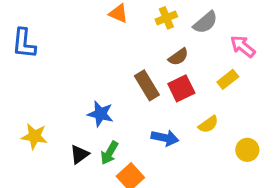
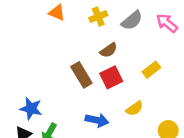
pink arrow: (243, 46) -> (167, 23), moved
blue star: (100, 114) -> (31, 109), moved

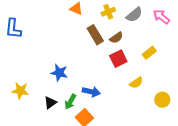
brown rectangle: (81, 75) -> (95, 35), moved
blue star: (31, 109) -> (59, 73), moved
blue arrow: (97, 120) -> (91, 92), moved

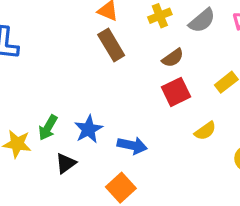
brown rectangle: (95, 35) -> (111, 45), moved
blue star: (59, 73) -> (88, 129), moved, turned 30
green arrow: (70, 102) -> (48, 128), moved

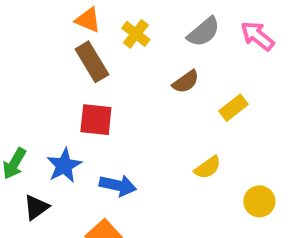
yellow cross: (160, 16) -> (136, 34), moved, turned -30
brown semicircle: (173, 58) -> (186, 82), moved
red square: (176, 92) -> (96, 120), moved, turned 32

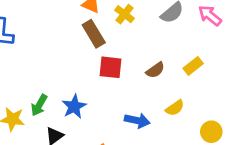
brown semicircle: (186, 82) -> (155, 70), moved
red square: (96, 120) -> (111, 67), moved
blue arrow: (118, 185) -> (137, 121), moved

